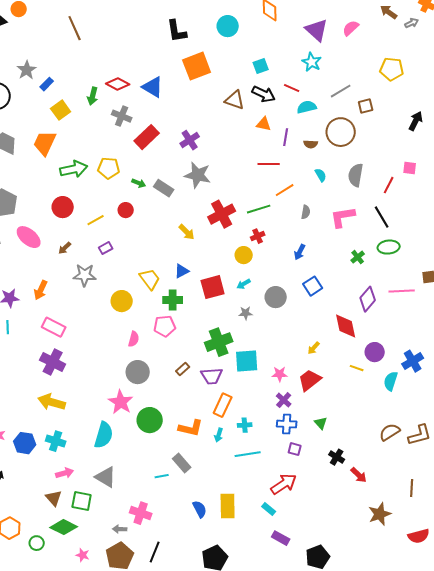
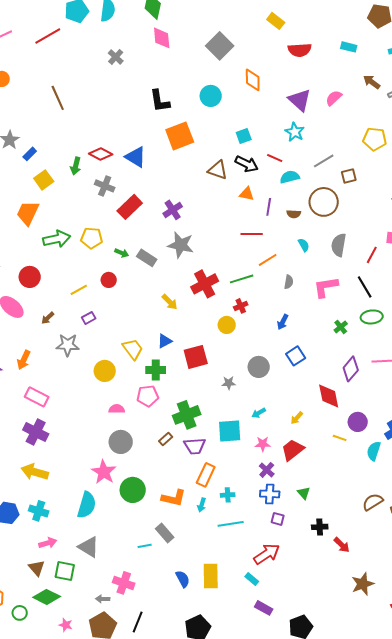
red circle: (63, 207) -> (30, 277), moved
cyan arrow: (244, 284) -> (259, 413), moved
pink semicircle: (134, 339) -> (117, 409), turned -105
green cross: (219, 342) -> (187, 415), moved
black cross: (337, 457) -> (320, 527), turned -35

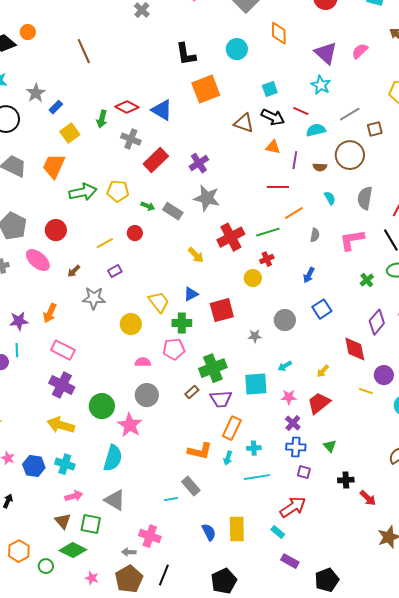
green circle: (133, 490) -> (102, 406), moved

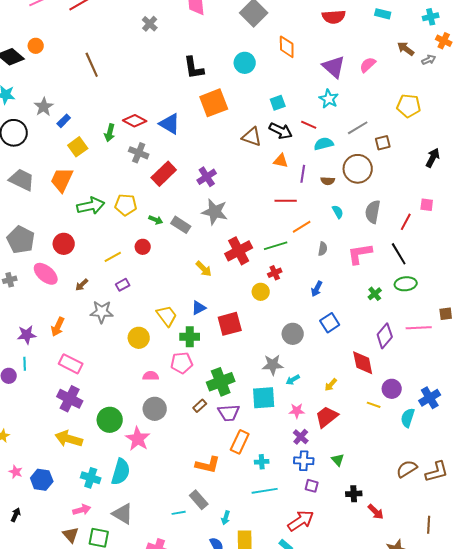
gray star: (255, 336) -> (273, 365), moved, size x1.5
cyan arrow: (228, 458) -> (226, 518), moved
cyan cross: (65, 464) -> (91, 478), moved

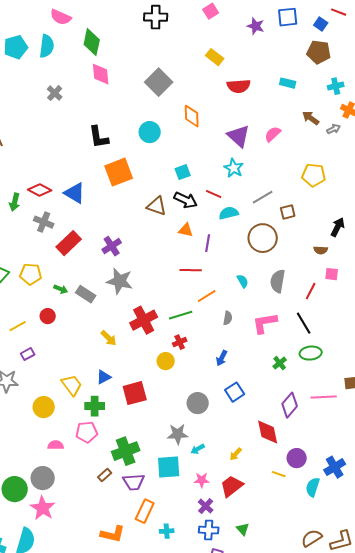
brown semicircle: (328, 181) -> (321, 250), moved
gray circle: (155, 409) -> (43, 478), moved

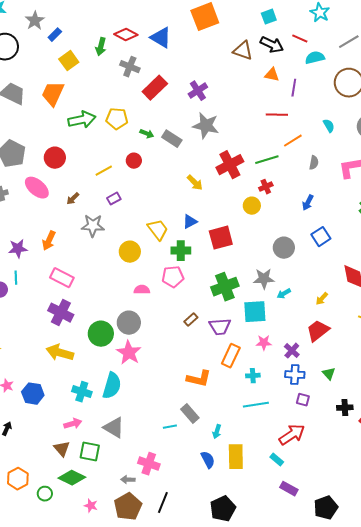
green cross: (126, 451) -> (225, 287), moved
pink star: (202, 480) -> (264, 343), moved

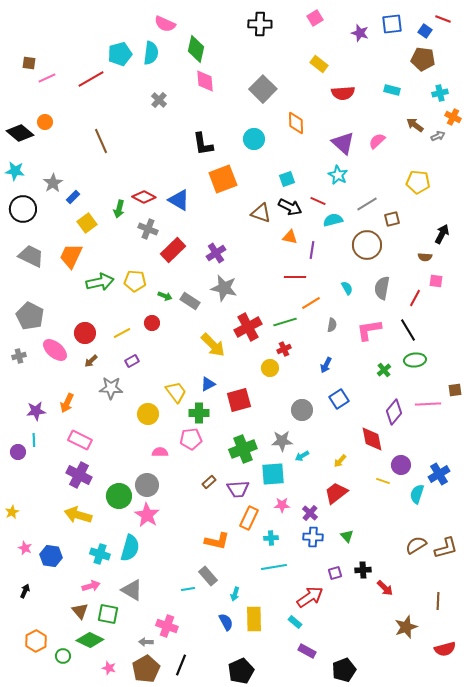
red circle: (55, 158) -> (85, 333), moved
yellow arrow: (195, 183) -> (213, 345), size x1.5
purple square: (303, 400) -> (335, 573), moved, turned -32

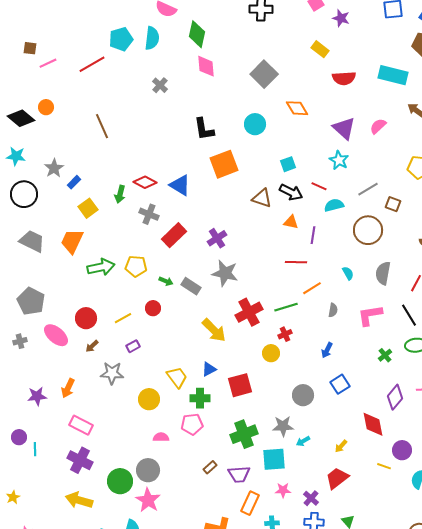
purple star: (360, 33) -> (341, 18), moved
cyan rectangle: (392, 90) -> (393, 75), size x1.8
orange diamond: (296, 123) -> (297, 108), turned -30
brown square: (392, 219) -> (393, 204), turned 35
cyan line: (34, 440) -> (35, 449), moved

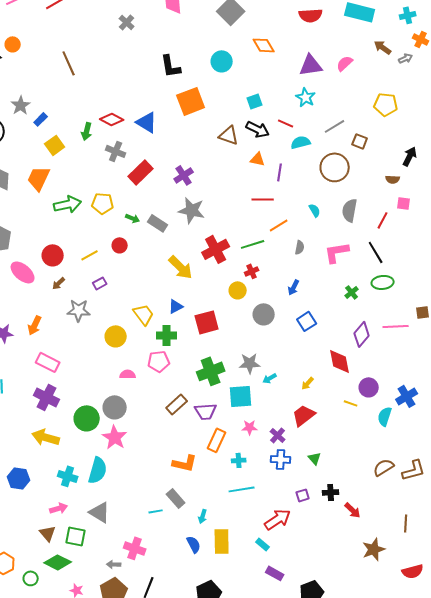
purple triangle: (344, 128) -> (311, 65), turned -50
gray circle: (303, 395) -> (264, 314), moved
brown rectangle: (210, 467) -> (177, 404), size x1.5

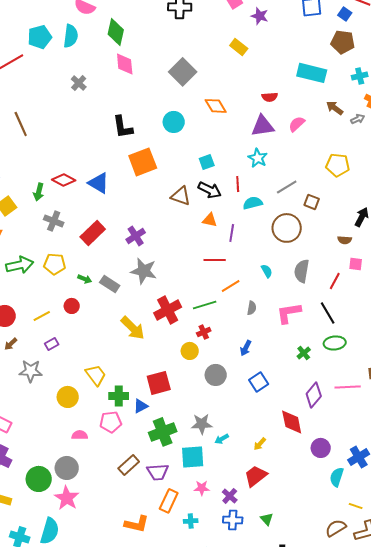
red semicircle: (311, 15) -> (270, 97), moved, size x0.7
red line: (286, 123) -> (238, 184), turned 63
gray cross: (116, 151) -> (54, 221), moved
blue triangle: (176, 306) -> (141, 406), moved
yellow line: (351, 403) -> (356, 506), moved

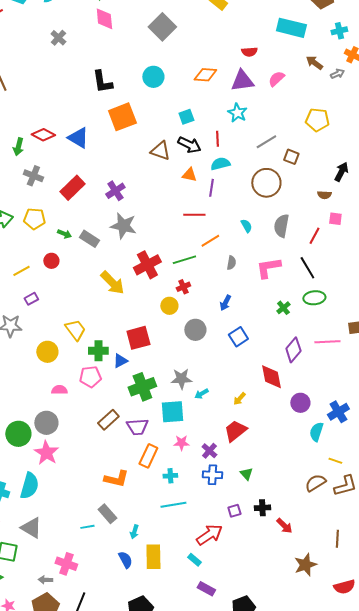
orange diamond: (216, 106) -> (205, 75), moved, turned -55
cyan semicircle: (253, 203) -> (220, 164), moved

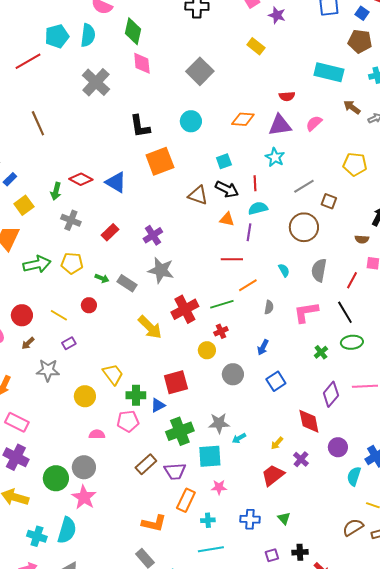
gray cross: (58, 38) -> (96, 82), size x1.8
red rectangle: (72, 188) -> (110, 232), size x0.7
yellow line: (21, 271) -> (59, 315), turned 60
purple cross: (209, 451) -> (301, 459), moved

